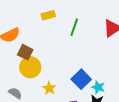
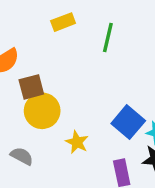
brown square: (25, 52) -> (31, 87), turned -35

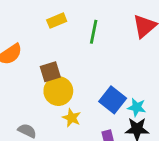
brown square: (31, 87) -> (50, 72), moved
yellow circle: (42, 111) -> (58, 91), moved

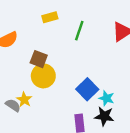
brown square: (50, 72) -> (39, 59), turned 30
yellow star: (72, 118) -> (24, 100), moved

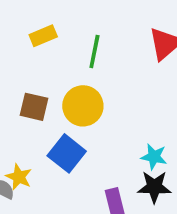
yellow circle: (43, 76) -> (83, 106), moved
blue square: (87, 89) -> (67, 153), moved

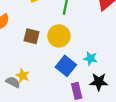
blue square: (67, 153) -> (66, 66), moved
cyan star: (154, 157) -> (90, 58), moved

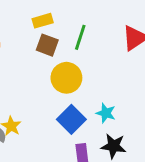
brown square: (31, 36) -> (47, 45), moved

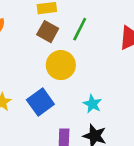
blue square: (71, 119) -> (40, 102), moved

